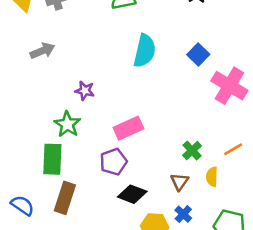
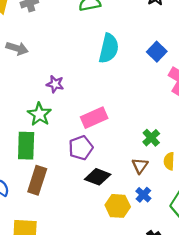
gray arrow: (42, 51) -> (17, 48), turned 40

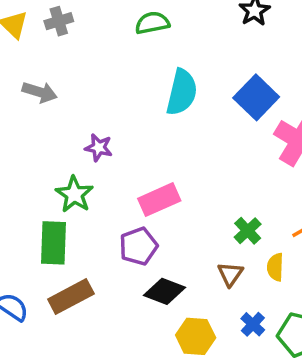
blue square: (157, 52) -> (256, 97), size x1.4
brown rectangle: (37, 180) -> (71, 297), turned 44
blue cross: (143, 195) -> (253, 324), moved

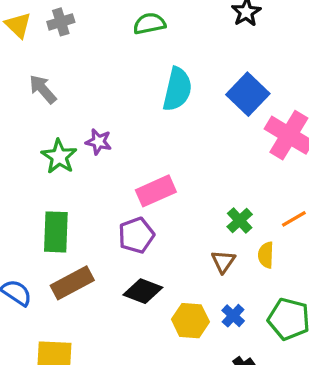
gray arrow: (40, 92) -> (43, 89), turned -148
green star: (74, 194) -> (59, 157), moved
black diamond: (164, 291) -> (143, 291), moved
blue cross: (253, 324) -> (233, 316), moved

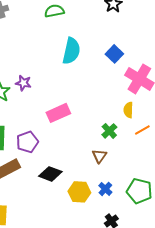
blue square: (248, 94) -> (114, 54), size x0.7
purple pentagon: (136, 235) -> (27, 142), moved
yellow semicircle: (266, 255) -> (128, 110), moved

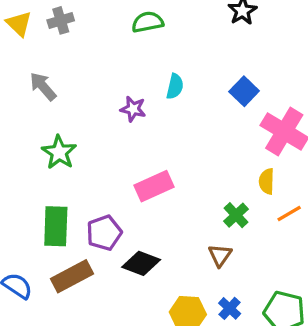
cyan semicircle: (71, 51) -> (175, 86), size x0.6
purple star: (23, 83) -> (133, 109), moved
black diamond: (50, 174) -> (141, 263), moved

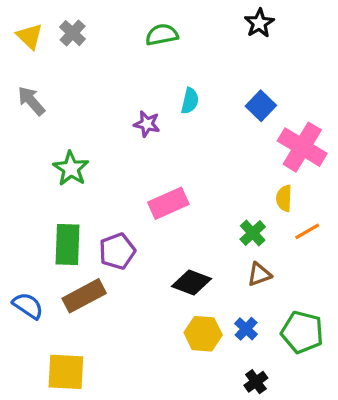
gray cross: (61, 20) -> (73, 33), turned -30
gray arrow: (43, 86) -> (31, 101), moved
brown triangle: (220, 255) -> (259, 274), moved, turned 35
black diamond: (141, 263) -> (192, 283), moved

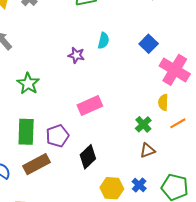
black diamond: (192, 283) -> (88, 157), moved, turned -65

